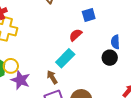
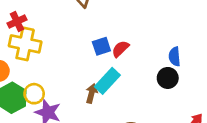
blue square: (89, 15) -> (101, 46), moved
brown arrow: (52, 77) -> (92, 93), moved, turned 48

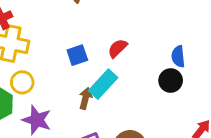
blue square: (101, 46) -> (77, 55), moved
yellow circle: (34, 94) -> (22, 82), moved

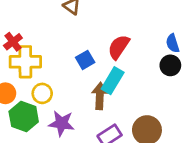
red semicircle: (117, 48) -> (119, 47), size x1.4
brown arrow: (85, 98) -> (100, 96), size x1.4

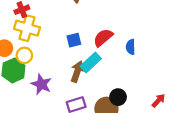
blue semicircle: (173, 43) -> (131, 47), moved
black circle: (170, 65) -> (118, 97), moved
yellow circle: (42, 93) -> (24, 55), moved

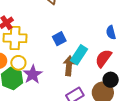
red semicircle: (103, 38) -> (103, 58), moved
purple star: (41, 84) -> (33, 74), moved, turned 30

